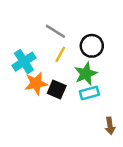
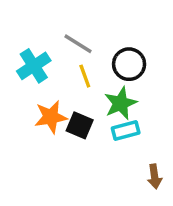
yellow line: (60, 54) -> (85, 76), turned -49
cyan cross: (24, 62) -> (34, 66), moved

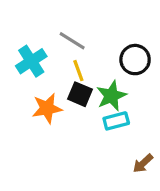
black circle: (129, 64) -> (135, 60), moved
black square: (80, 125) -> (80, 94), moved
brown arrow: (155, 176) -> (143, 163), turned 55

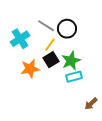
black circle: (135, 60) -> (67, 29), moved
yellow line: (78, 71) -> (50, 45), turned 56
black square: (80, 94) -> (51, 60), turned 35

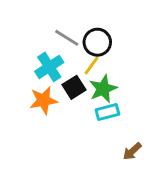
cyan cross: (20, 39) -> (49, 67), moved
yellow line: (50, 45) -> (91, 65), moved

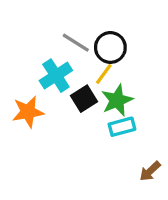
orange star: (43, 100) -> (28, 112), moved

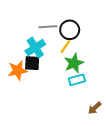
gray line: (76, 43) -> (48, 27), turned -36
black square: (84, 99) -> (32, 63), moved, turned 35

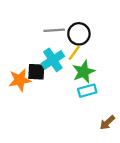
cyan cross: (35, 48) -> (53, 60), moved

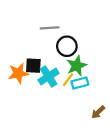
black circle: (79, 34) -> (67, 46), moved
yellow line: (74, 53) -> (68, 80), moved
cyan cross: (53, 60) -> (49, 76), moved

